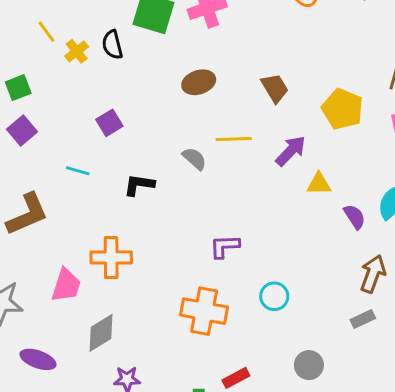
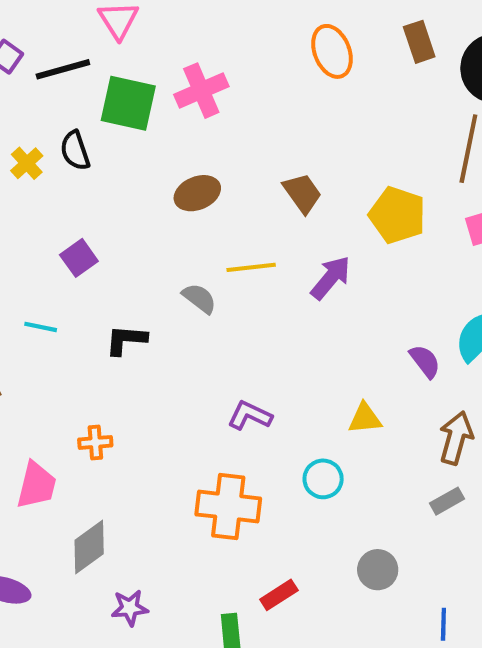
yellow triangle: (319, 184) -> (365, 418), moved
purple L-shape: (225, 246) -> (250, 416), turned 32
orange cross: (111, 257) -> (95, 442), size x0.6

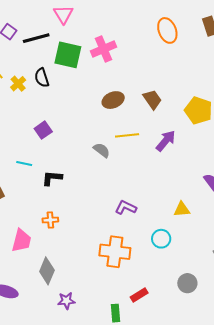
brown ellipse: (197, 193) -> (113, 100), moved
black L-shape: (126, 340) -> (52, 178), moved
gray diamond: (89, 547) -> (47, 271), turned -32

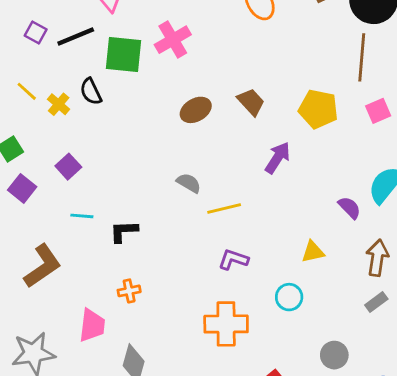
purple square: (43, 130) -> (68, 167), moved
yellow line: (127, 135) -> (224, 209), moved

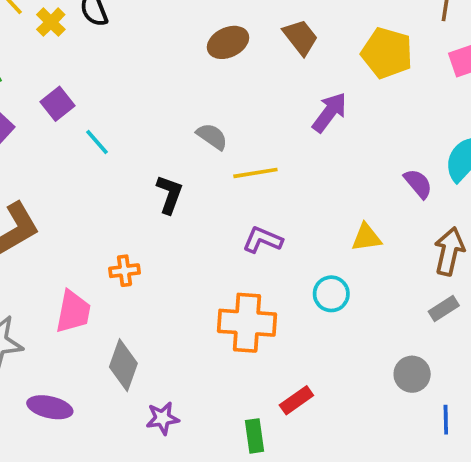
cyan line: (82, 216) -> (97, 142), moved, turned 40
black L-shape: (124, 231) -> (170, 194), moved, turned 108
gray circle: (334, 355) -> (412, 374), moved

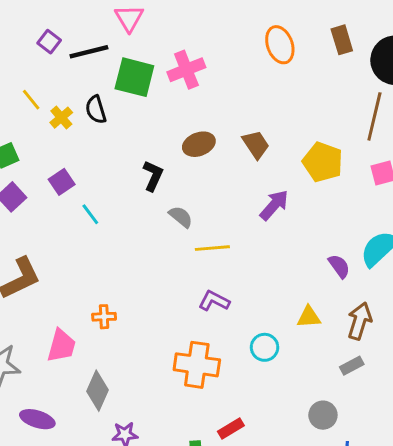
black L-shape: (170, 194) -> (153, 176), moved
yellow triangle: (366, 238) -> (309, 317), moved

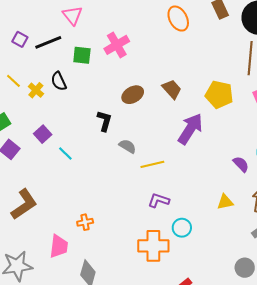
green square: (134, 77) -> (82, 55), size x0.7
purple arrow: (274, 205) -> (190, 129), size x1.4
cyan circle: (265, 347) -> (182, 228), moved

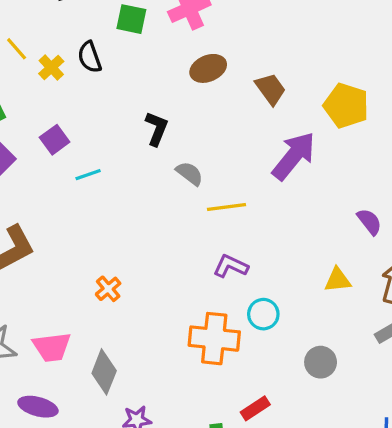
brown ellipse: (133, 95) -> (208, 68), moved
cyan line: (65, 153) -> (88, 175), turned -70
orange cross: (85, 222) -> (108, 289), turned -35
pink trapezoid: (59, 246) -> (52, 347), moved, turned 70
gray circle: (245, 268) -> (321, 362), moved

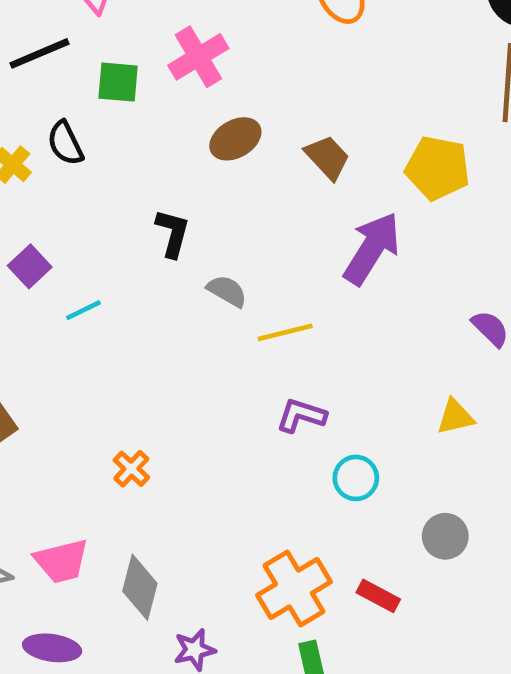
orange cross: (214, 339) -> (294, 589), moved, turned -30
red rectangle: (255, 408) -> (378, 596), moved, turned 68

